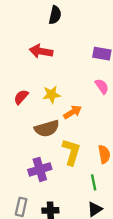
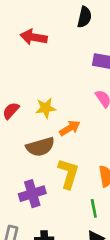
black semicircle: (55, 15) -> (84, 17), moved
red arrow: (41, 51) -> (34, 37), moved

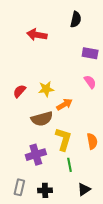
green line: (94, 208) -> (70, 165), moved

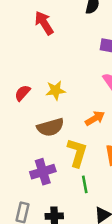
red arrow: (37, 35) -> (44, 23), turned 48
orange arrow: (64, 104) -> (95, 118), moved

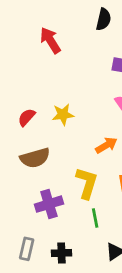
brown semicircle: (50, 127) -> (35, 158), moved

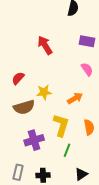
red arrow: (50, 40) -> (45, 45), moved
yellow star: (63, 115) -> (44, 92), moved
green line: (95, 218) -> (67, 150), turned 32

